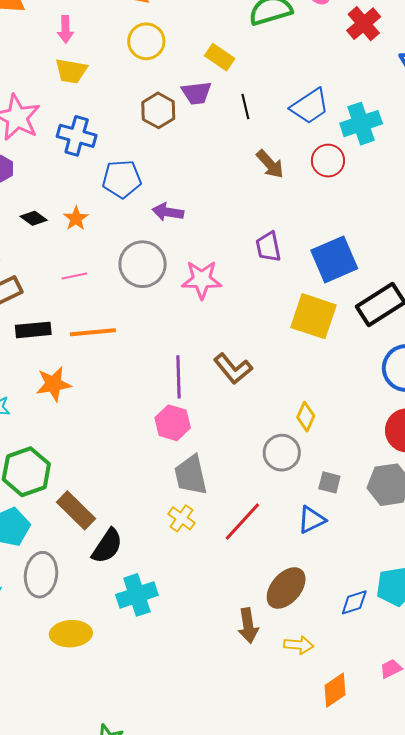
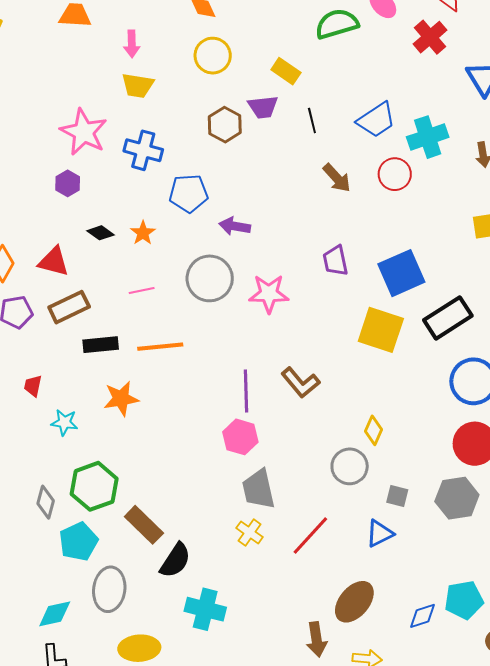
cyan cross: (137, 595) -> (205, 609), turned 33

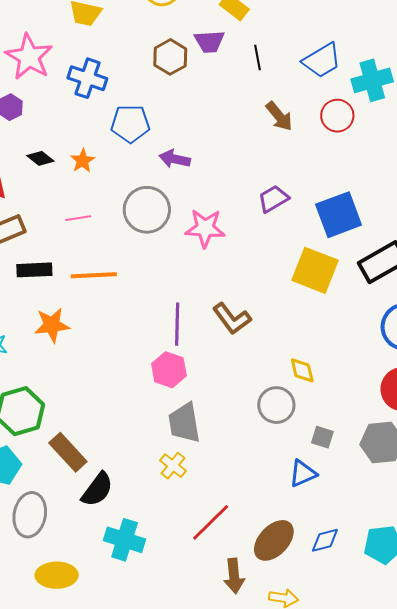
purple trapezoid: (335, 261) -> (273, 199), turned 68
yellow diamond: (373, 430) -> (302, 370), turned -40
red line: (310, 535) -> (211, 522), moved
blue diamond: (422, 616) -> (325, 540), moved

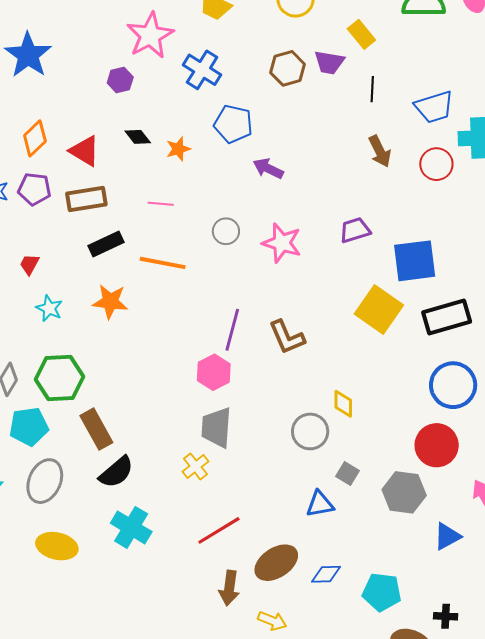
gray circle: (147, 210) -> (226, 231), moved, size x0.6
black rectangle: (34, 270) -> (106, 244), turned -36

